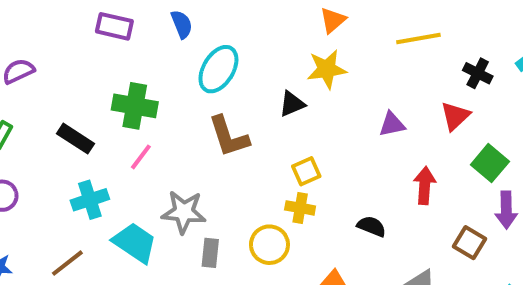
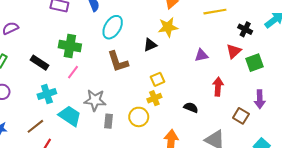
green square: (490, 163) -> (255, 63), moved, turned 30
yellow cross: (300, 208) -> (154, 98), turned -32

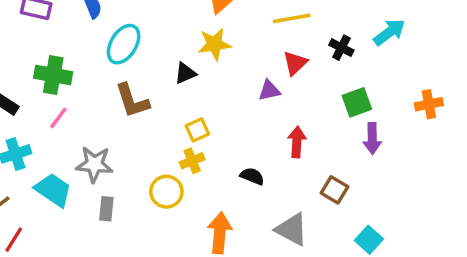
red triangle: (234, 51) -> (295, 63), moved
purple arrow: (260, 99) -> (372, 138), moved
gray rectangle: (108, 121) -> (106, 209), moved

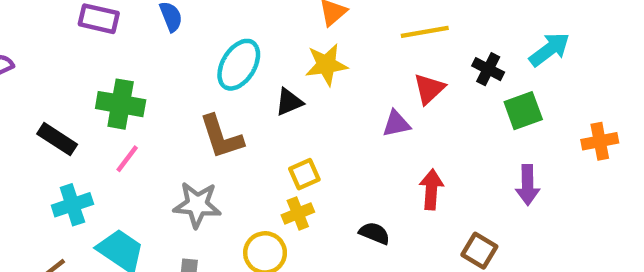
cyan ellipse: (124, 44) -> (239, 65), moved
green square: (357, 102) -> (523, 111), moved
gray star: (94, 164) -> (197, 205), moved

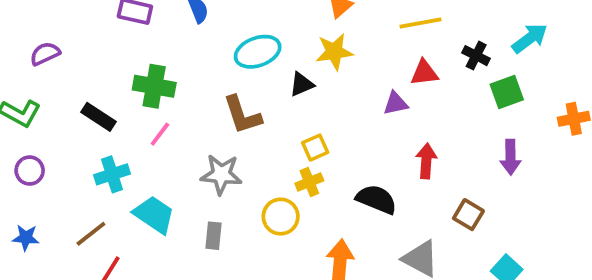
cyan ellipse: (239, 65) -> (258, 52), turned 39
red triangle: (429, 89) -> (424, 73), turned 36
black semicircle: (374, 233) -> (376, 199), size x1.5

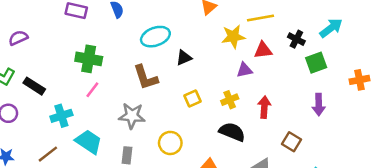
yellow star: (334, 52) -> (233, 37), moved
black rectangle: (99, 117) -> (34, 86), moved
yellow cross: (309, 182) -> (230, 100), moved

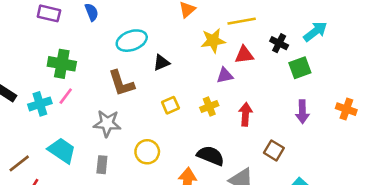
orange cross: (359, 80) -> (346, 109), moved, turned 30
cyan cross: (61, 116) -> (40, 104), moved
black semicircle: (232, 132) -> (211, 156), moved

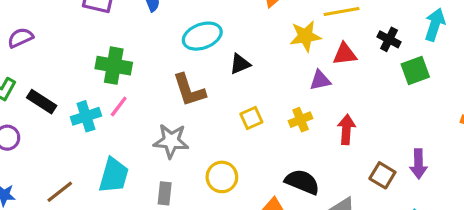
cyan arrow: (315, 32) -> (435, 25), turned -35
purple arrow: (302, 112) -> (418, 164), moved
cyan trapezoid: (62, 150) -> (114, 175), turned 72

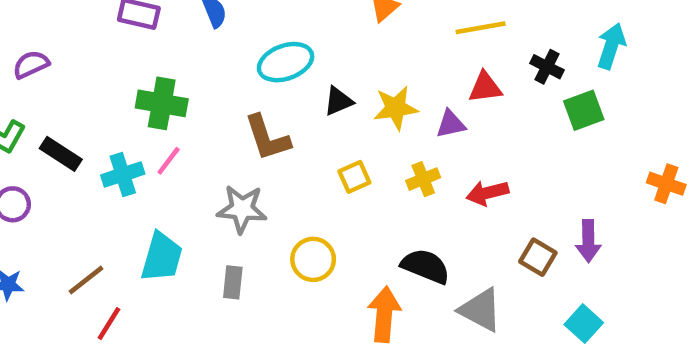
yellow star: (305, 36) -> (396, 108), moved
red arrow: (346, 129) -> (487, 193), turned -108

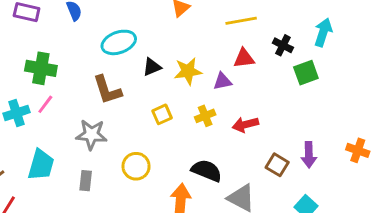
orange cross: (666, 184) -> (358, 150), moved

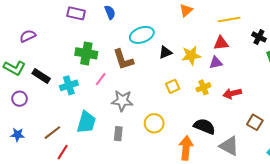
red triangle: (244, 58) -> (221, 43), moved
brown L-shape: (107, 90) -> (123, 60), moved
pink line: (45, 104) -> (101, 79), moved

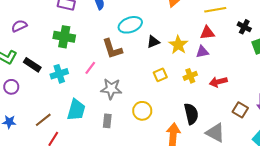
green cross: (86, 53) -> (64, 37), moved
yellow star: (191, 55) -> (178, 45), turned -30
black semicircle: (204, 126) -> (191, 114), turned 55

